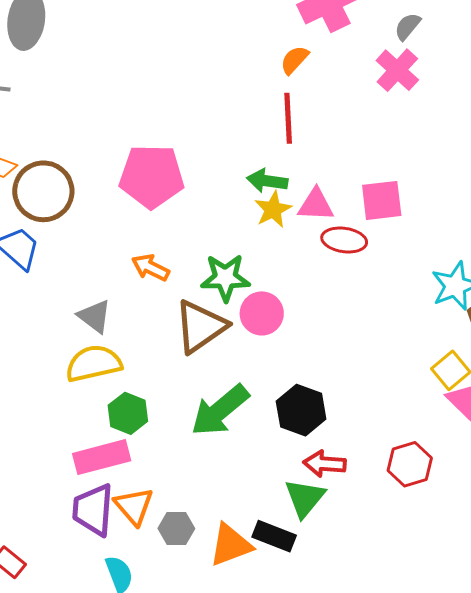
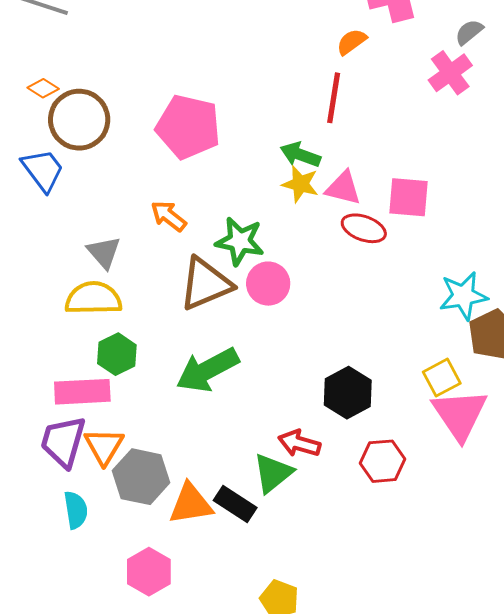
yellow star: (273, 210) -> (300, 184), turned 30
black hexagon: (301, 410) -> (348, 393), moved
gray hexagon: (176, 528) -> (141, 477), size x1.6

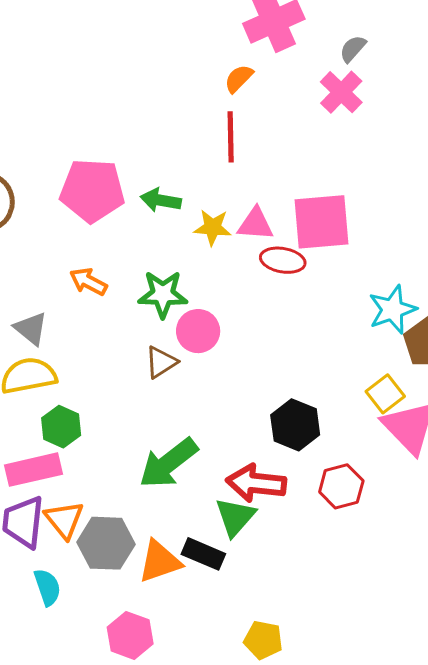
green arrow: (300, 155) -> (161, 200), moved
pink square: (409, 197) -> (321, 222), size x1.4
brown triangle: (206, 284) -> (161, 362), moved, size x0.6
green arrow: (208, 370) -> (168, 463), moved
red arrow: (299, 443) -> (256, 483), size x1.4

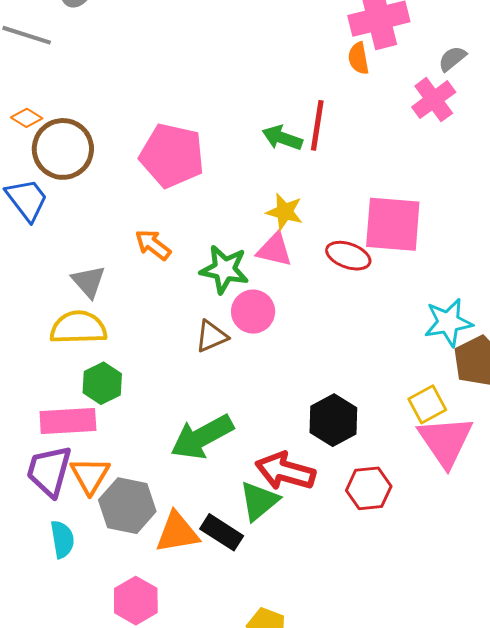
orange semicircle: (239, 79) -> (358, 58), moved, turned -64
green arrow: (161, 200) -> (282, 138), moved
pink triangle: (256, 224) -> (274, 250), moved

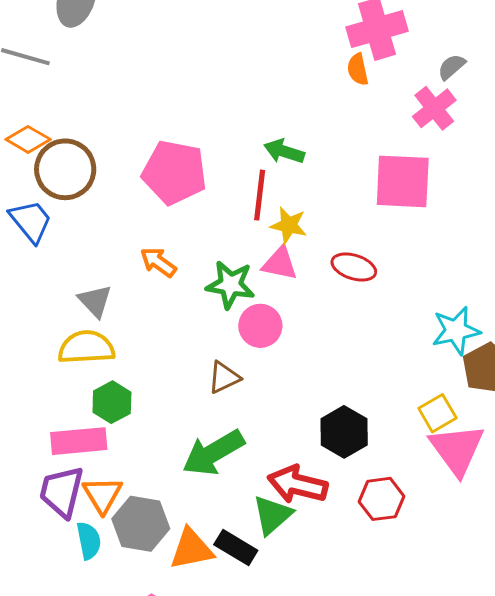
orange diamond: (27, 118) -> (28, 139), size x1.4
red line: (317, 125) -> (260, 195), moved
pink square: (393, 224) -> (403, 181), moved
brown triangle: (211, 336) -> (224, 377), moved
cyan semicircle: (62, 539) -> (89, 541), moved

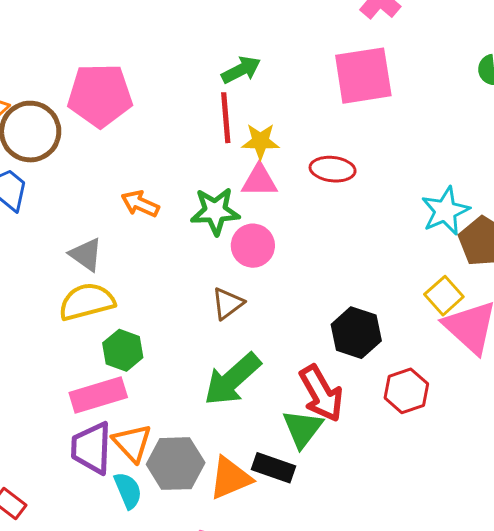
green arrow: (284, 151) -> (241, 70), turned 147
pink pentagon: (174, 172) -> (100, 95), moved
red arrow: (298, 484) -> (321, 393), turned -122

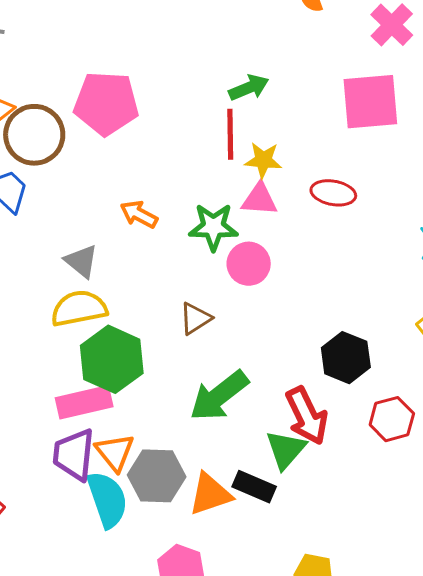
brown triangle: (228, 303) -> (195, 319), moved
green hexagon: (123, 350) -> (112, 359), size x1.6
cyan semicircle: (128, 490) -> (107, 500), size x1.5

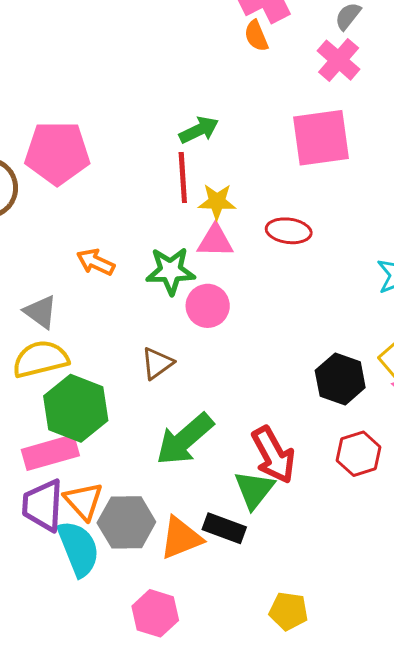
black hexagon: (346, 358) -> (340, 379), moved

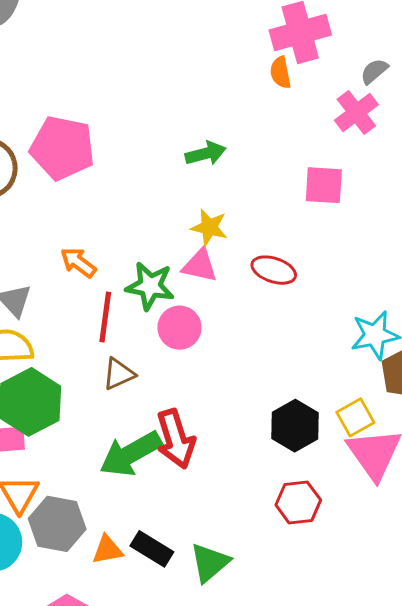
pink square: (321, 138) -> (324, 185), size x0.7
red line: (183, 177) -> (105, 317), moved
red arrow: (273, 455) -> (176, 439), moved
green triangle: (254, 490) -> (210, 563), moved
orange triangle: (181, 538) -> (107, 550), size x0.7

